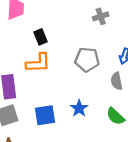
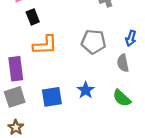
black rectangle: (40, 37) -> (33, 17), moved

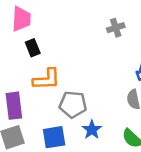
gray pentagon: (94, 42) -> (73, 104), moved

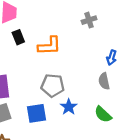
orange L-shape: (47, 79) -> (49, 46), moved

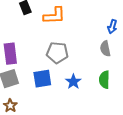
blue star: (69, 107) -> (73, 82), moved
green semicircle: (103, 114) -> (104, 80), turned 48

